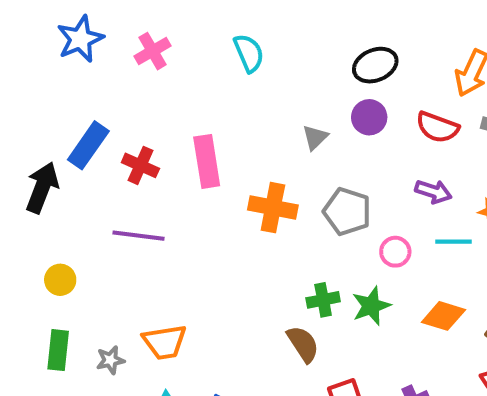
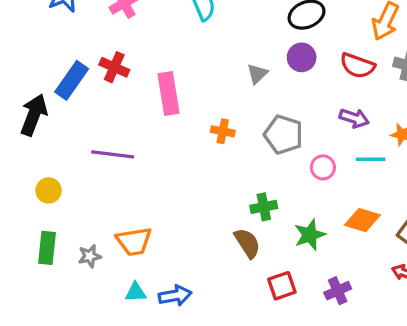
red cross: (140, 165) -> (114, 67), moved
orange cross: (273, 208) -> (223, 131), size x0.6
green star: (371, 306) -> (310, 235), moved

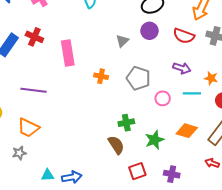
orange trapezoid: (134, 241) -> (28, 128), moved, turned 35
purple cross: (338, 291) -> (172, 174), turned 35

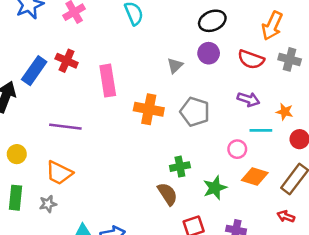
orange cross: (101, 76) -> (149, 109), size x1.6
pink circle: (163, 98) -> (237, 149), moved

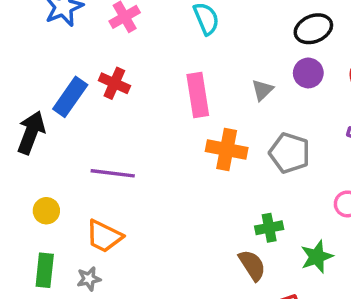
pink rectangle: (108, 81) -> (198, 95), moved

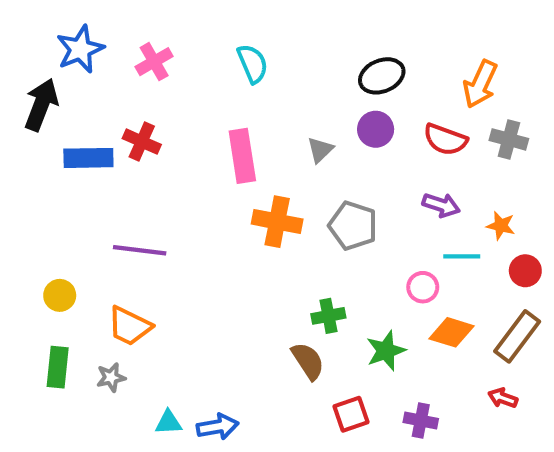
blue rectangle: (70, 97) -> (88, 158), turned 54
black arrow: (31, 133) -> (41, 105), moved

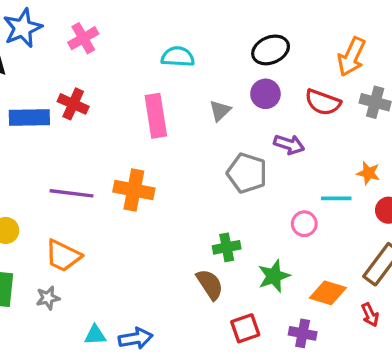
cyan semicircle: (253, 64) -> (178, 57), moved, turned -64
purple arrow: (441, 205) -> (289, 144), moved
orange cross: (277, 222) -> (134, 190), moved
orange diamond: (451, 332) -> (328, 293), moved
red arrow: (503, 398) -> (370, 315), turned -135

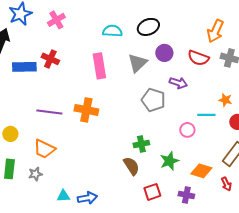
black ellipse: (271, 50) -> (148, 27), moved
gray triangle: (220, 111) -> (137, 63), size x1.5

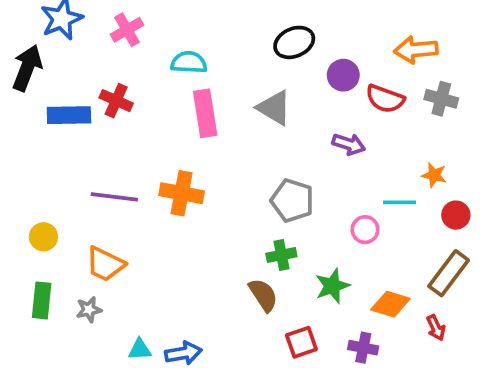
cyan semicircle: (112, 31) -> (189, 62), moved
orange arrow: (215, 31) -> (416, 50), turned 60
purple circle: (164, 53) -> (343, 75), moved
gray triangle: (137, 63) -> (274, 108), turned -45
gray pentagon: (153, 100) -> (292, 201), moved

